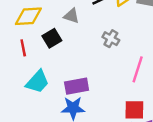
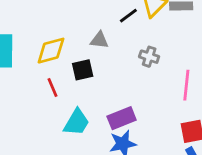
black square: (52, 38) -> (83, 70), turned 30

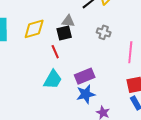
black square: (83, 70) -> (64, 33), moved
red line: (52, 88) -> (55, 52), moved

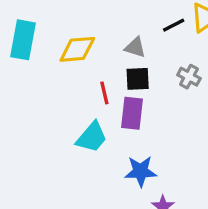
black square: (64, 33) -> (138, 79), moved
purple rectangle: (85, 76) -> (132, 113), moved, turned -72

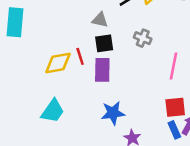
yellow diamond: (77, 49) -> (58, 63), moved
cyan trapezoid: (92, 137) -> (53, 111), moved

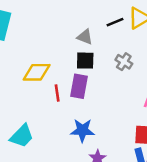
red line: (80, 56) -> (57, 93), moved
cyan trapezoid: (53, 111) -> (22, 136), moved

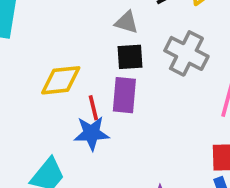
gray cross: (124, 62) -> (186, 53), size x1.6
blue star: (82, 130) -> (91, 133), moved

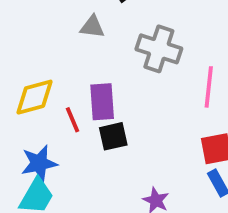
black square: (130, 57) -> (113, 136), moved
blue star: (91, 133) -> (39, 163), moved

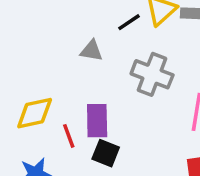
black square: (113, 136) -> (106, 153), turned 32

